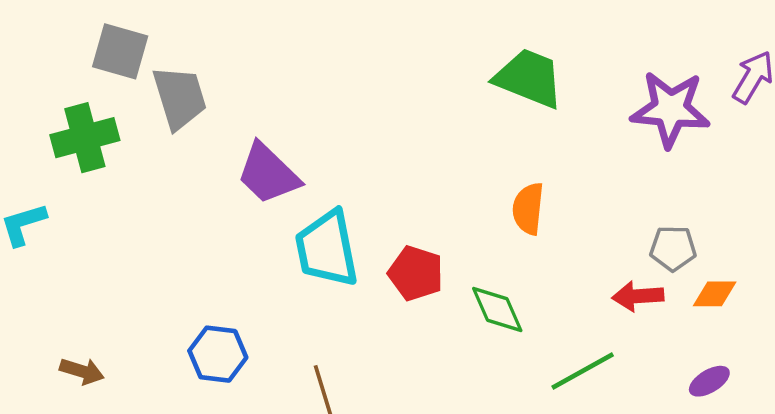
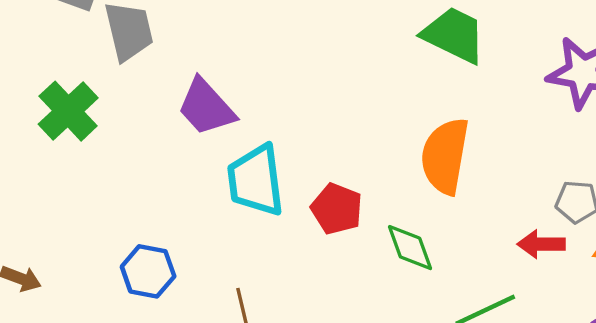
green cross: (85, 138) -> (68, 111), moved, turned -32
orange semicircle: (528, 209) -> (445, 156), size x1.6

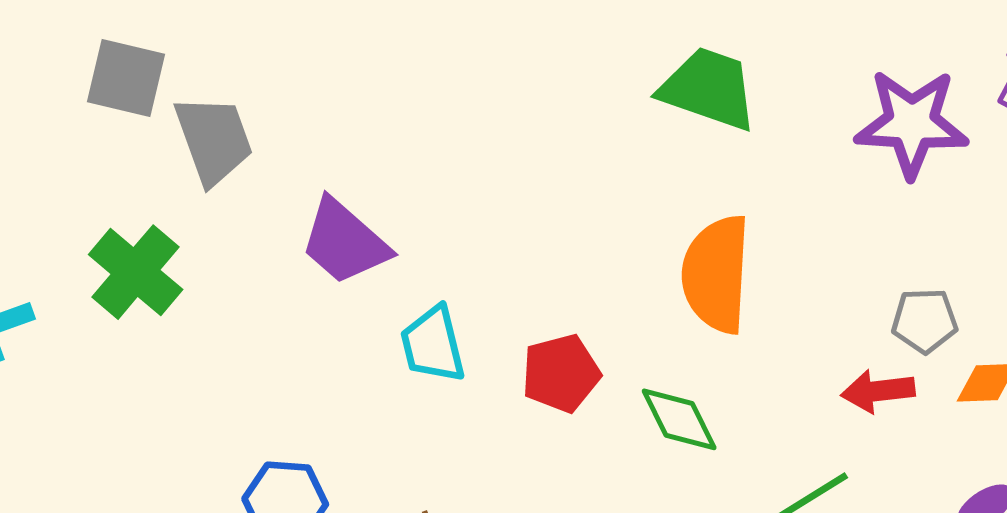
cyan trapezoid: (256, 180) -> (433, 344), size x0.7
red pentagon: (337, 209) -> (561, 373), turned -30

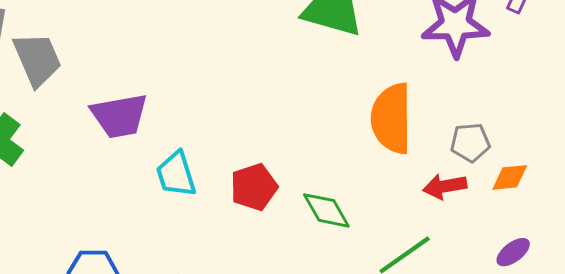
purple trapezoid: (345, 242) -> (119, 116), turned -48
orange semicircle: (716, 274) -> (391, 118), moved

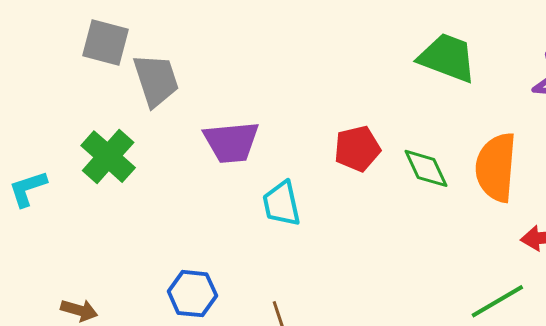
red pentagon: (254, 187) -> (357, 149), moved
green diamond: (326, 210) -> (426, 168), moved

